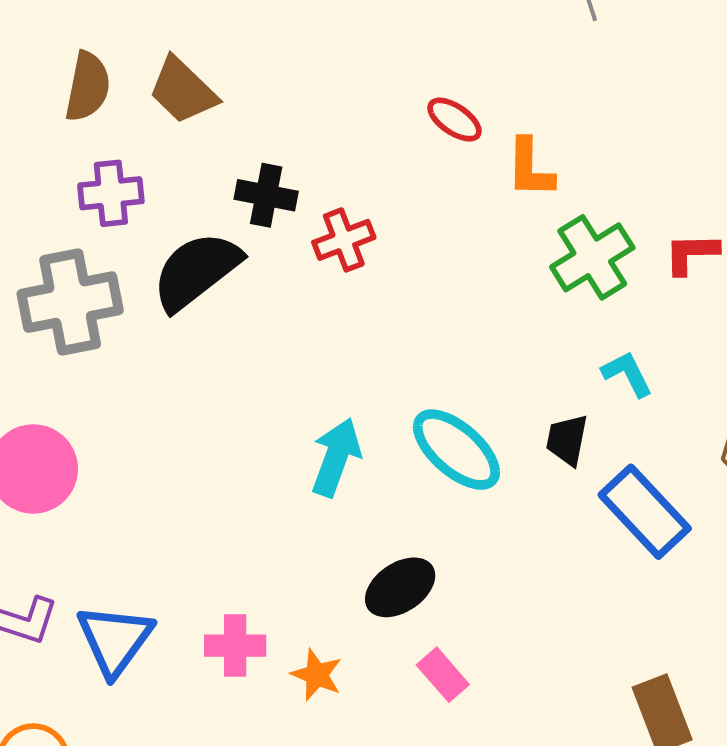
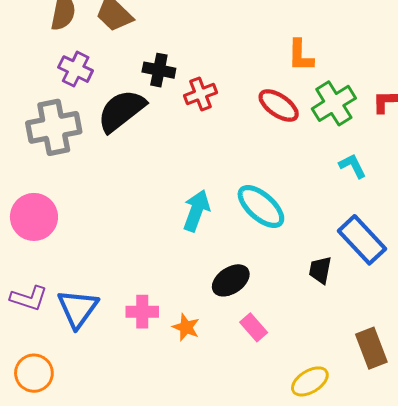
red ellipse: (454, 120) -> (279, 106), moved, size x1.4
purple cross: (111, 193) -> (76, 69), turned 32
black trapezoid: (567, 440) -> (320, 270), moved

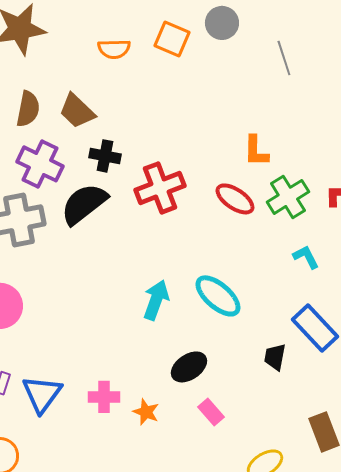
purple cross: (76, 69) -> (40, 164), size x1.4
black cross: (159, 70) -> (105, 156), moved
red cross: (201, 94) -> (160, 188), size x1.6

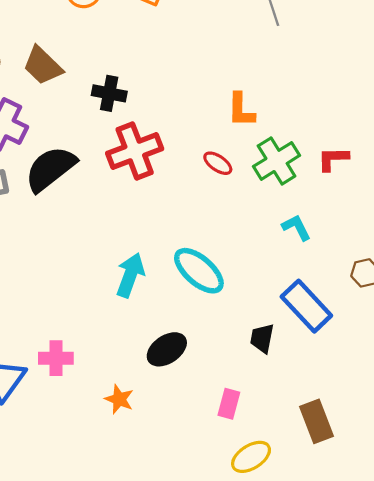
black cross: (105, 156) -> (109, 93), moved
red ellipse: (235, 199) -> (218, 163), size x0.7
pink cross: (104, 397) -> (56, 358), moved
pink rectangle: (211, 412) -> (229, 404), moved, turned 56

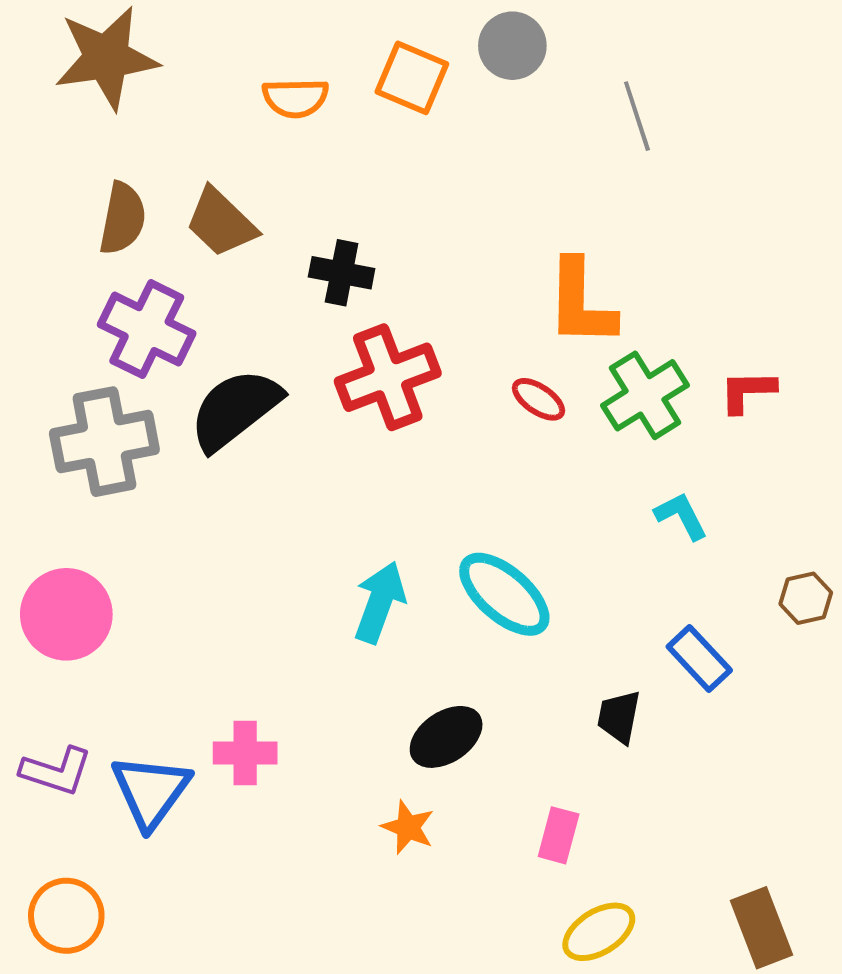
orange L-shape: (241, 110) -> (581, 303), size x1.4
blue rectangle: (306, 306) -> (699, 659), size x0.7
orange star: (119, 399) -> (408, 827), moved
brown rectangle: (316, 421) -> (762, 928), moved

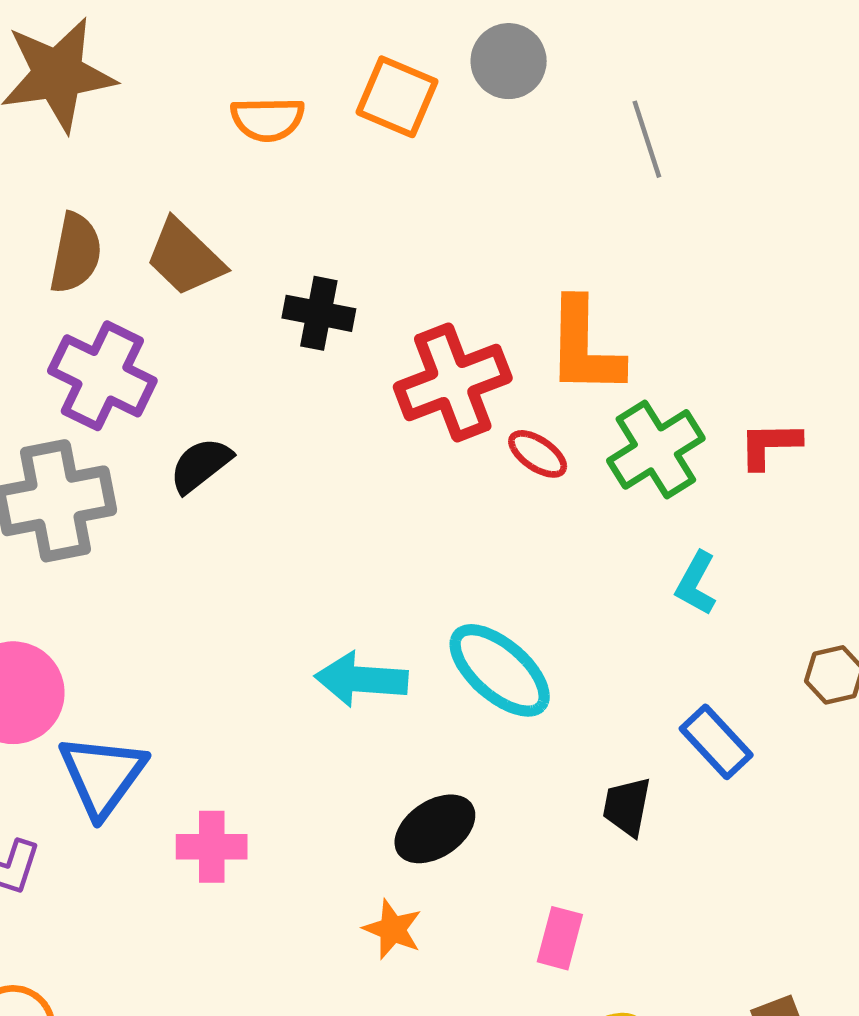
red cross: (388, 377) -> (453, 383), moved
black semicircle: (235, 409) -> (201, 465), size x0.6
cyan L-shape: (681, 516) -> (696, 583), turned -124
cyan arrow: (380, 602) -> (361, 679), turned -106
blue triangle: (151, 791) -> (102, 775), moved

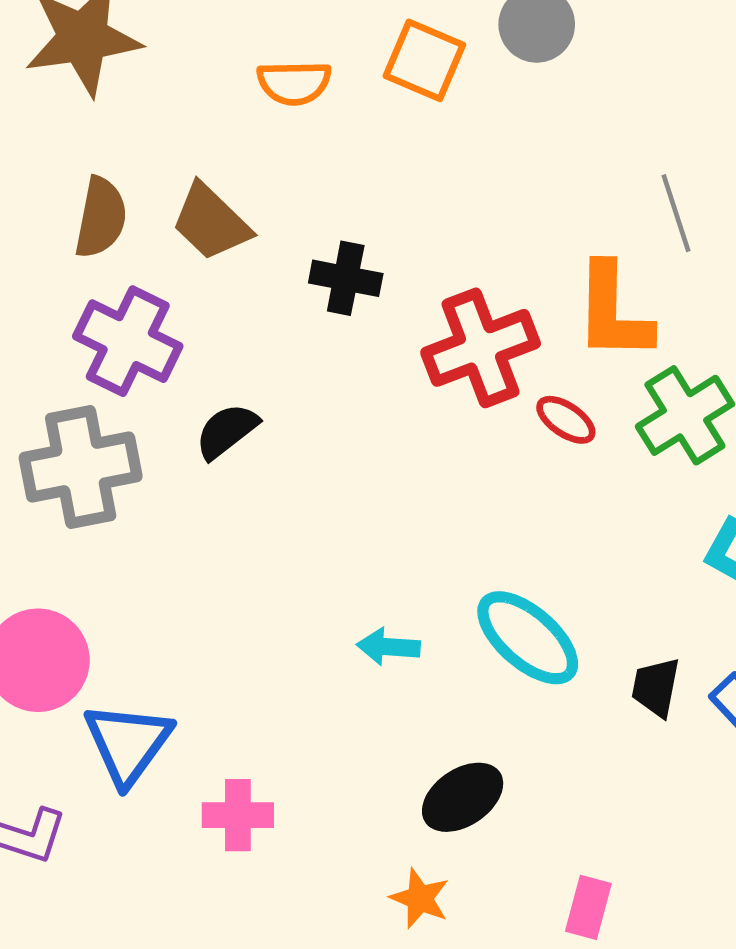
gray line: (647, 139) -> (676, 213), moved
cyan arrow: (361, 679) -> (388, 647), size x0.7
black trapezoid: (627, 807) -> (656, 687), moved

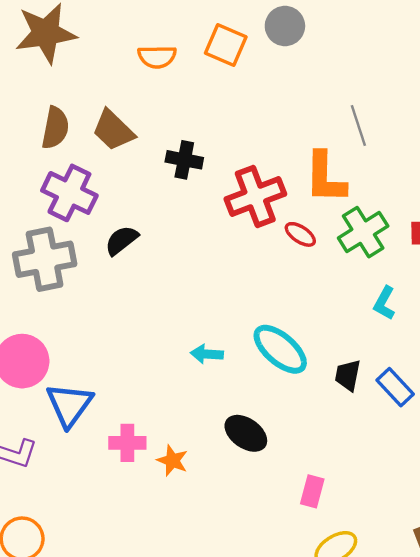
black ellipse: (463, 797) -> (246, 433), turned 69
orange star: (420, 898) -> (172, 461), moved

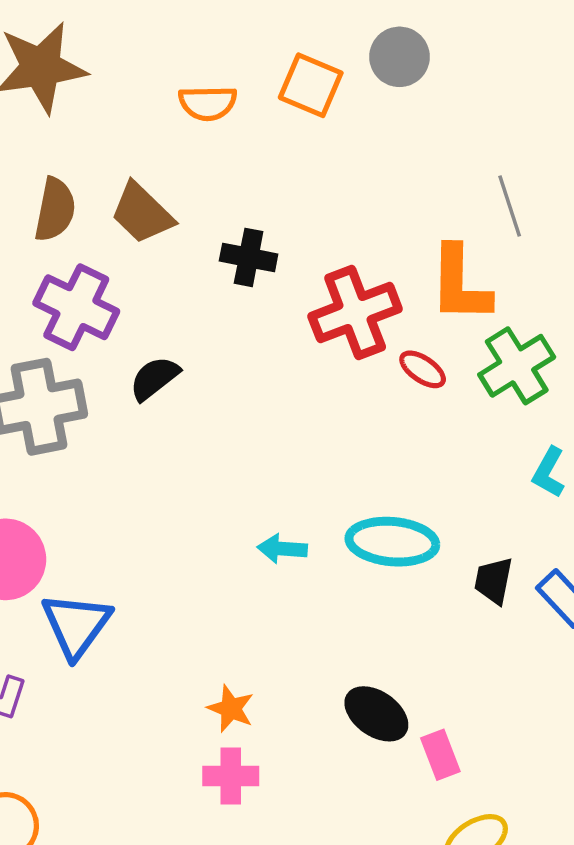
cyan ellipse: (280, 349) -> (392, 542), turned -36
black ellipse: (246, 433) -> (376, 714), moved
pink cross: (127, 443) -> (231, 776), moved
pink rectangle: (312, 491) -> (440, 755), turned -36

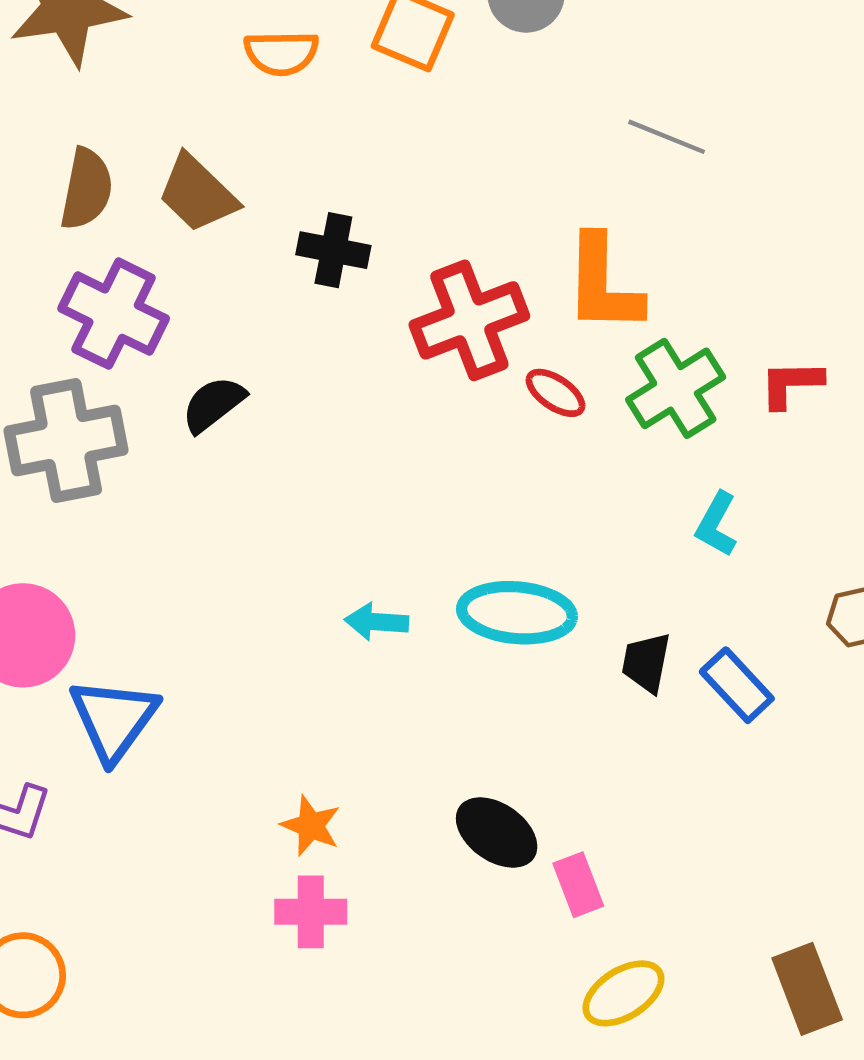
gray line: (510, 206) -> (667, 137), moved, turned -50

